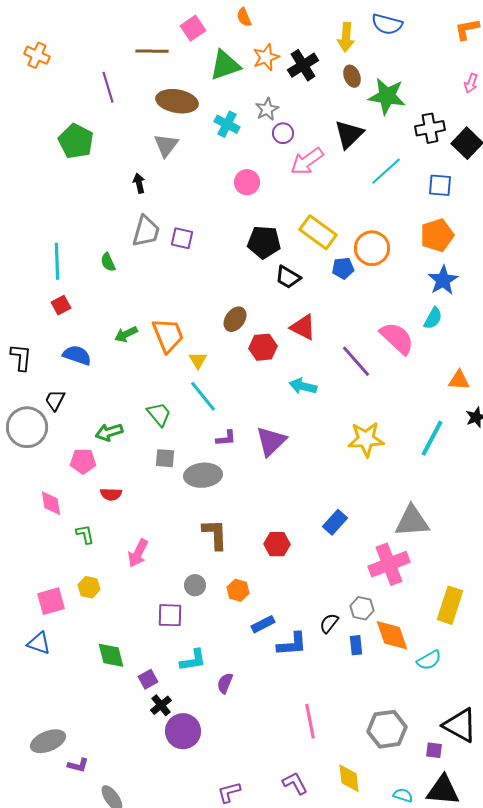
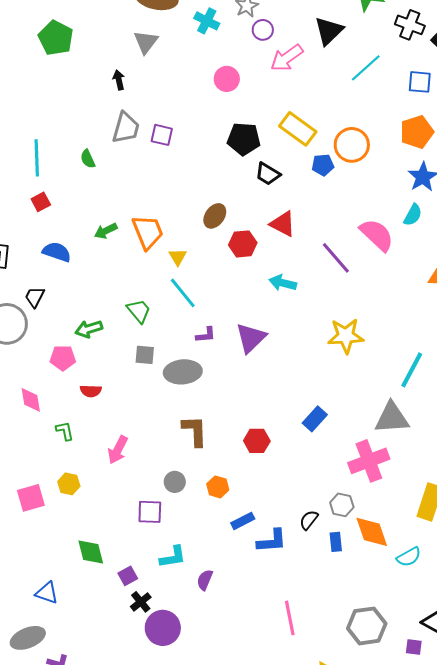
black cross: (430, 128) -> (410, 25), turned 32
cyan line: (432, 438) -> (412, 370), moved
blue triangle: (39, 643) -> (47, 593), moved

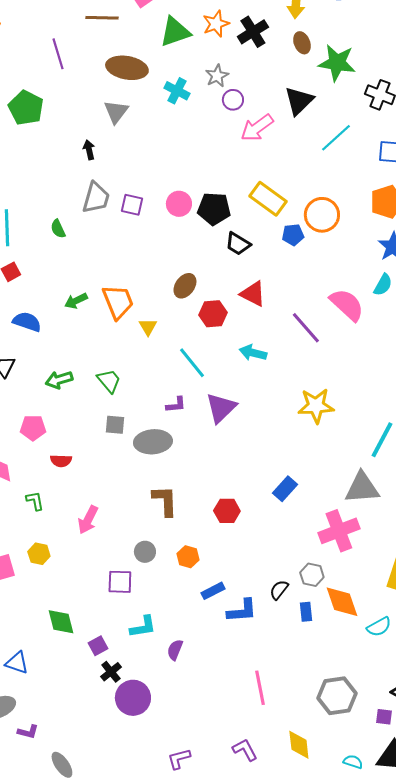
pink circle: (227, 79) -> (179, 204), moved
cyan line: (183, 293) -> (192, 363), moved
green arrow: (89, 329) -> (59, 380), moved

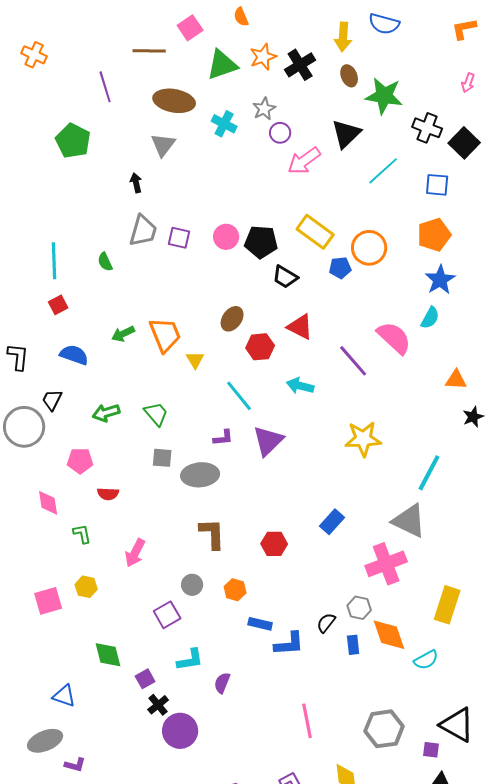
gray triangle: (362, 488) -> (409, 521), turned 30
purple square: (120, 582) -> (167, 615), turned -32
blue rectangle: (213, 591) -> (260, 624), turned 40

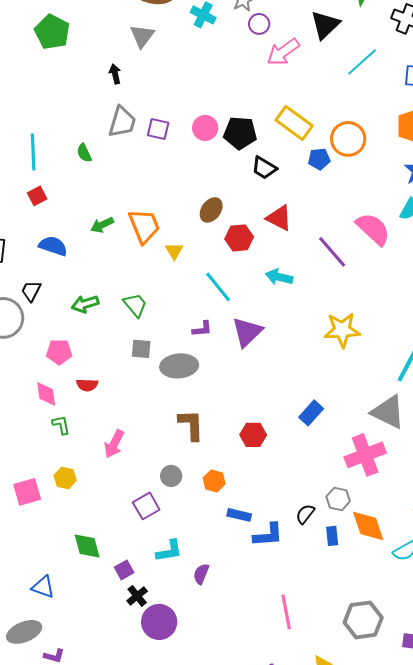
pink diamond: (48, 503) -> (46, 394), moved

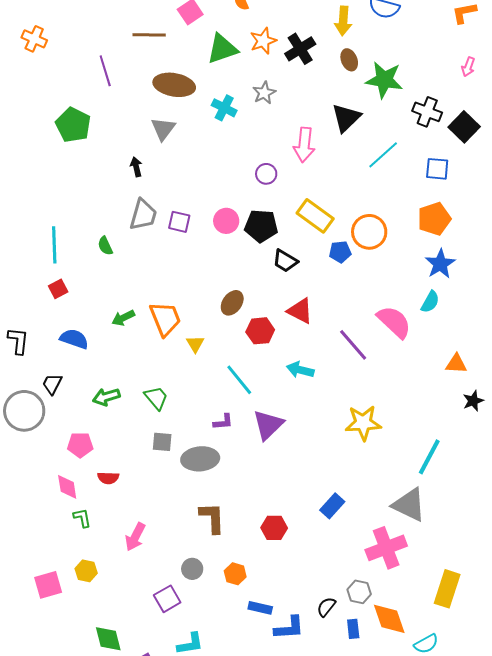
purple circle: (259, 24) -> (266, 174), moved
pink arrow: (283, 52) -> (304, 145), turned -48

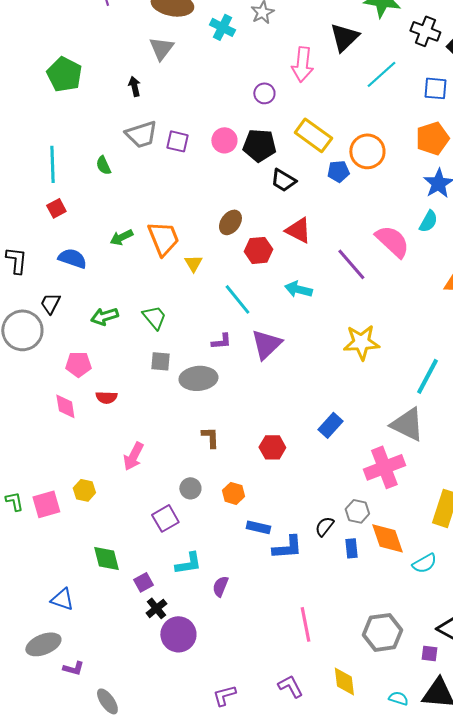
green pentagon: (73, 125) -> (64, 74), moved
gray trapezoid: (143, 215) -> (141, 134), turned 56
green L-shape: (82, 518) -> (14, 501), moved
brown L-shape: (212, 518) -> (210, 437), size x0.7

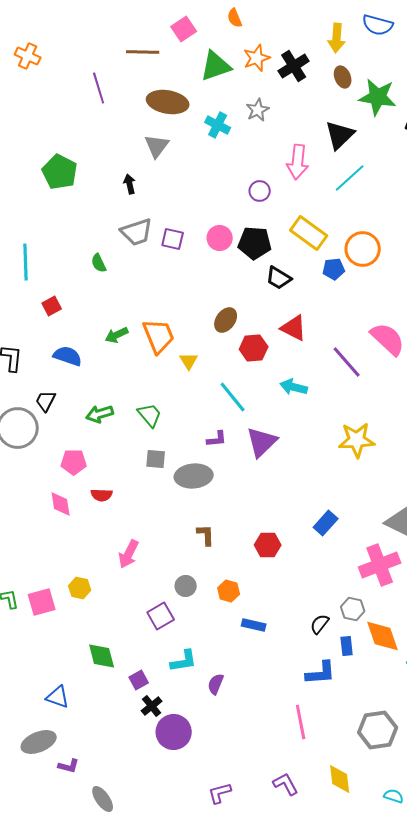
cyan line: (381, 74) -> (350, 178), moved
cyan line: (52, 164) -> (26, 262), moved
blue L-shape: (287, 547) -> (321, 673), moved

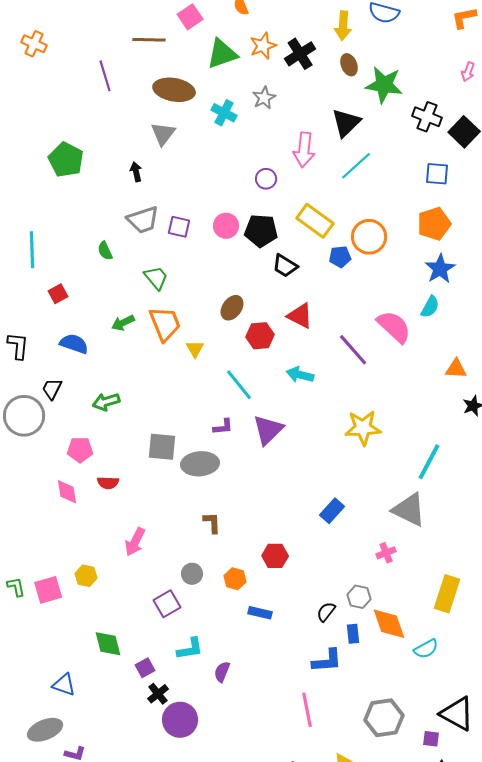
green trapezoid: (150, 415) -> (156, 278), moved
gray square: (156, 459) -> (162, 447), size x1.4
red hexagon: (268, 545) -> (275, 556), moved
pink cross: (380, 565) -> (386, 553), size x0.5

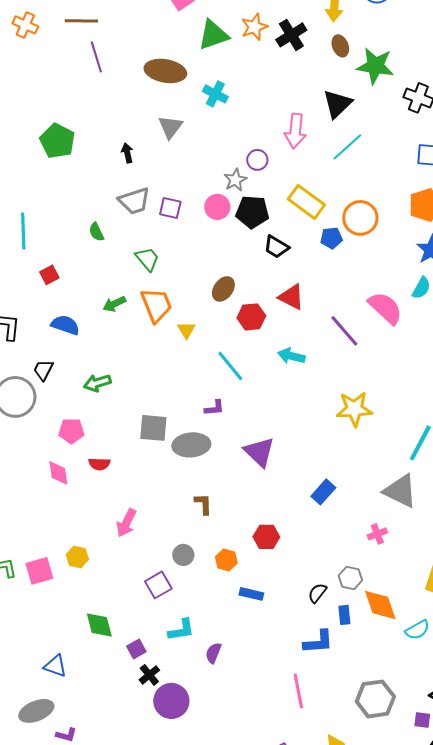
brown line: (149, 40) -> (81, 21), moved
gray star: (264, 98) -> (235, 180), moved
gray triangle: (163, 134) -> (170, 127), moved
purple triangle: (268, 430) -> (259, 452), moved, turned -32

